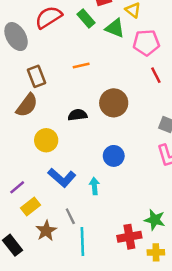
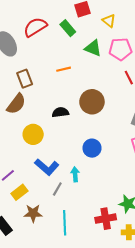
green triangle: (115, 28) -> (93, 48), moved
gray line: (70, 216) -> (57, 189), moved, turned 56
brown star: (46, 231) -> (33, 213), turned 30

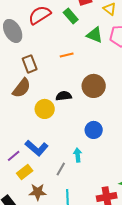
yellow circle: (33, 134) -> (45, 109), moved
blue L-shape: (47, 167) -> (37, 148), moved

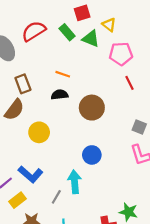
green triangle: (95, 35) -> (91, 39), moved
orange line: (67, 55) -> (63, 74), turned 32
black semicircle: (64, 96) -> (60, 95), moved
cyan arrow: (78, 155) -> (75, 182), size x1.5

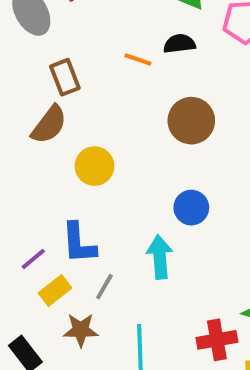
black semicircle: (60, 95) -> (179, 44), moved
blue L-shape: (30, 174) -> (79, 243), turned 45
gray line: (56, 197) -> (104, 287), moved

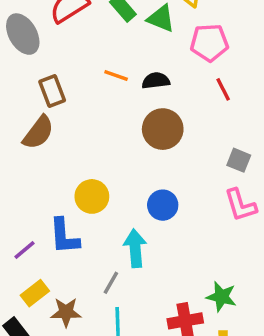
black semicircle: (179, 44) -> (156, 81), moved
yellow circle: (95, 166) -> (92, 196), moved
gray line: (104, 287) -> (111, 283), moved
yellow rectangle: (55, 291) -> (35, 293), moved

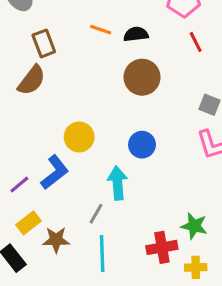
blue L-shape: (64, 236) -> (55, 172), turned -124

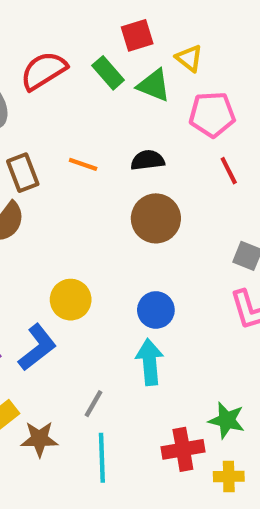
orange line: (101, 30) -> (83, 164), moved
cyan arrow: (117, 183) -> (150, 362), moved

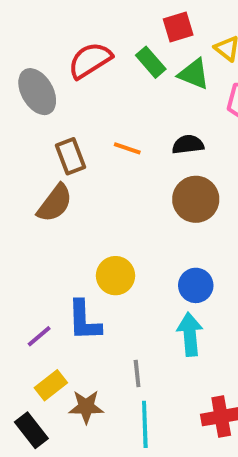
blue L-shape: (37, 347) -> (84, 321), turned 126
gray line: (93, 404) -> (137, 373), turned -36

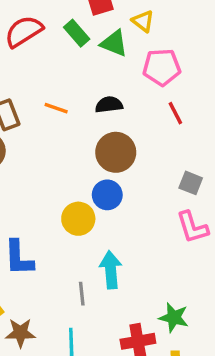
yellow circle: (115, 276) -> (78, 219), moved
blue circle: (196, 285) -> (107, 195), moved
gray line: (137, 373) -> (82, 294), moved

